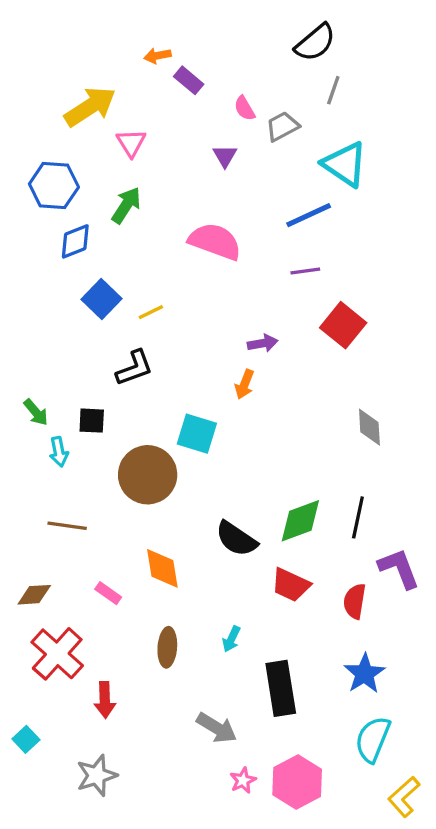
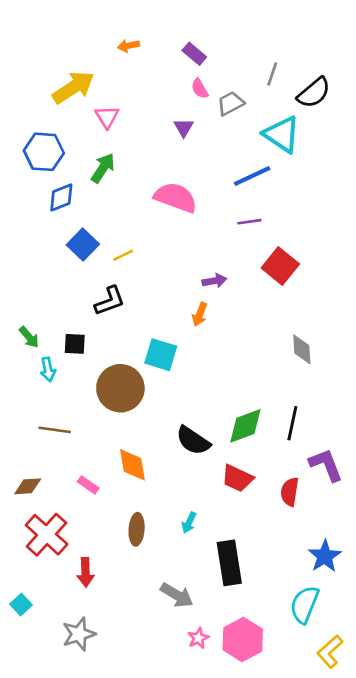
black semicircle: (315, 43) -> (314, 93), moved
purple rectangle: (189, 80) -> (194, 54), moved
blue star: (365, 674) -> (325, 556), moved

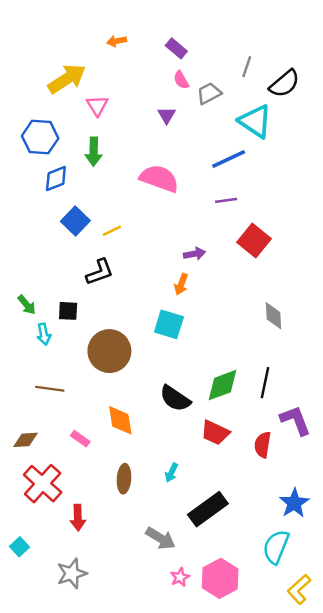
green arrow: (103, 168) -> (94, 152), turned 148
cyan square: (161, 355) -> (169, 324), moved
black rectangle: (229, 563) -> (208, 509), turned 63

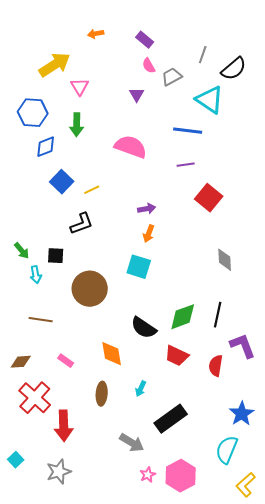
blue line: (229, 159) -> (188, 131), turned 32
purple arrow: (195, 254) -> (147, 209), moved
orange diamond: (120, 420) -> (112, 354), moved
red arrow: (78, 518) -> (64, 426), size x1.4
cyan square: (19, 547) -> (16, 460), moved

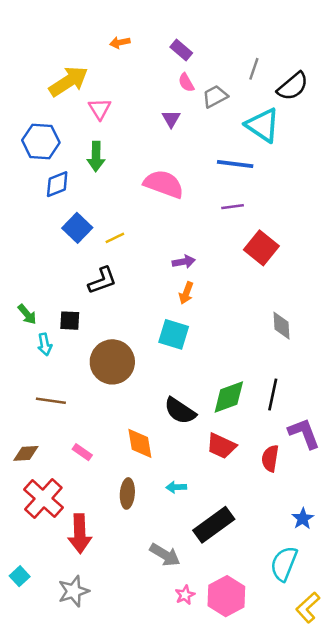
cyan arrow: (141, 389) -> (176, 487), turned 63
blue star: (242, 414) -> (303, 519), size x0.7

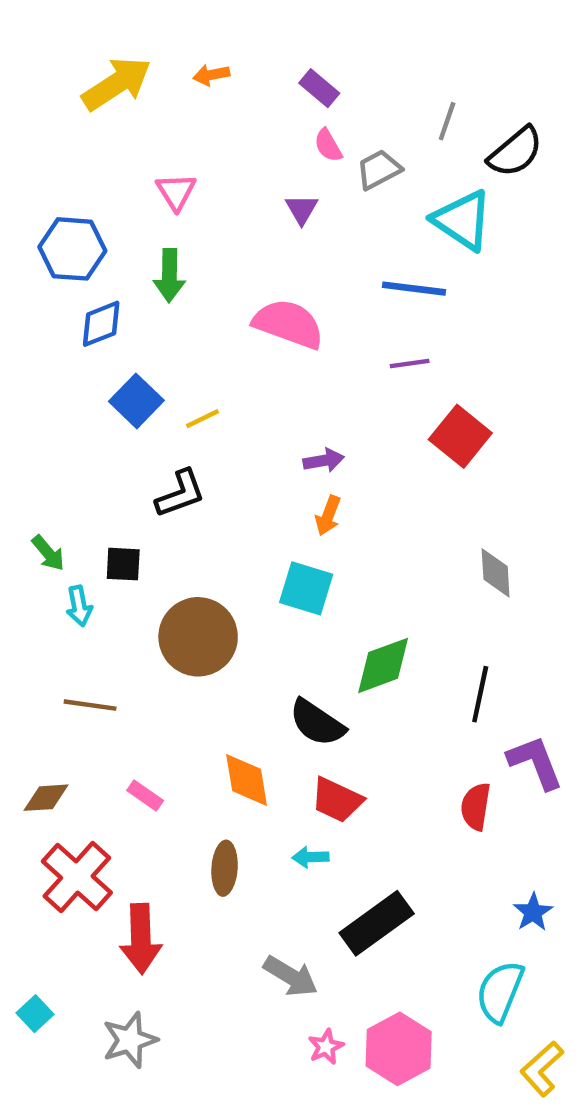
yellow arrow: (68, 81) -> (117, 84), moved
green diamond: (229, 397) -> (383, 665), moved
red trapezoid: (221, 446) -> (337, 800), moved

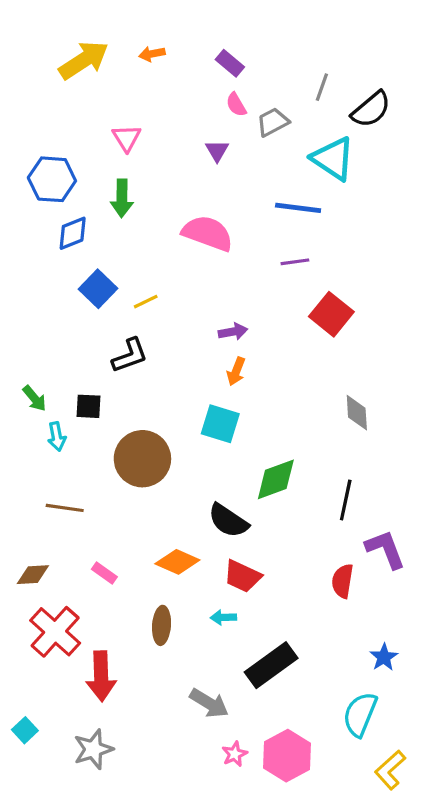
orange diamond: (247, 780) -> (177, 562), turned -57

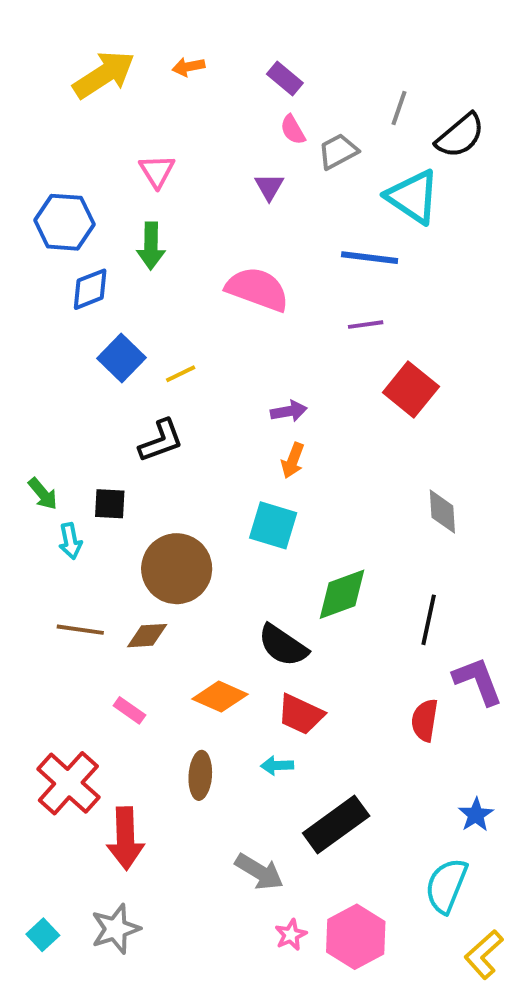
brown diamond: (33, 575) -> (147, 636), moved
cyan square: (25, 730) -> (43, 935), moved

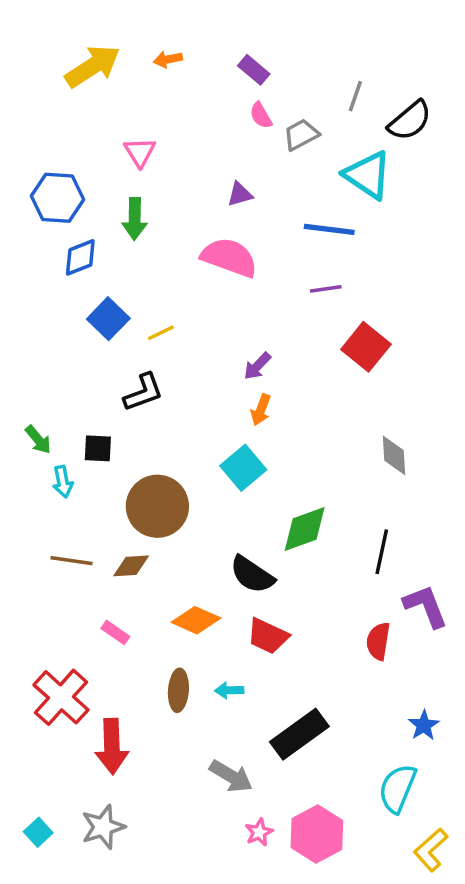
purple triangle: (269, 187) -> (240, 194), moved, turned 44
purple arrow: (289, 411) -> (257, 366), turned 144
cyan square: (273, 525) -> (243, 468), turned 33
cyan arrow: (277, 766) -> (229, 690), moved

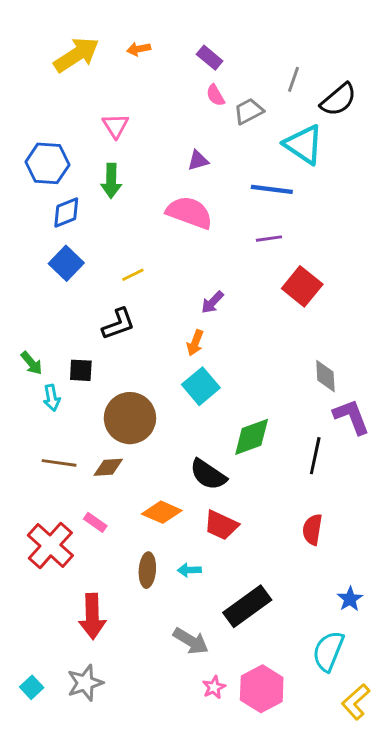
blue square: (108, 319) -> (66, 263), moved
orange arrow: (261, 410) -> (195, 343), moved
purple L-shape: (426, 606) -> (351, 417), moved
red cross: (61, 697) -> (50, 545), moved

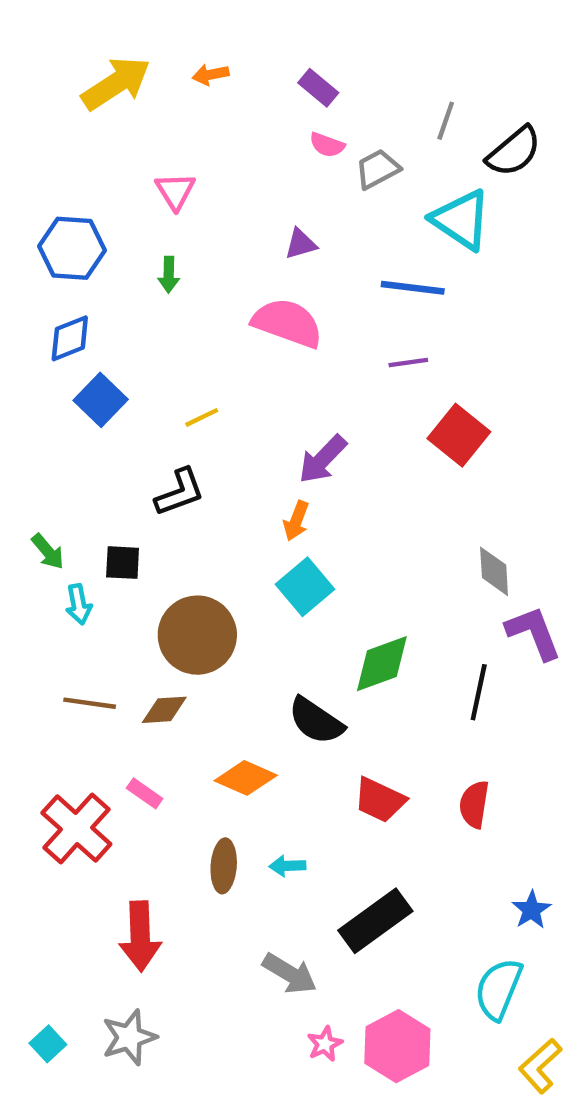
pink semicircle: (215, 95) -> (327, 145), turned -40
green arrow: (111, 181) -> (169, 275), size x0.7
blue diamond: (66, 213) -> (70, 338), moved
purple arrow: (212, 302) -> (323, 459), size x1.4
red trapezoid: (221, 525) -> (380, 800), moved

